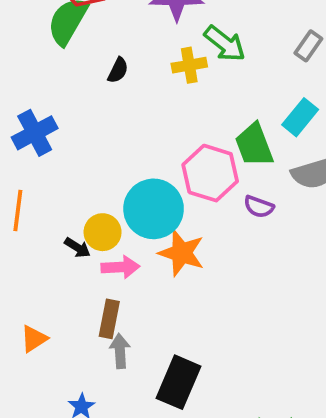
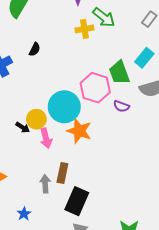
black semicircle: (118, 70) -> (35, 49), moved
pink arrow: (120, 267) -> (46, 138), turned 78
brown rectangle: (109, 319) -> (62, 173), moved

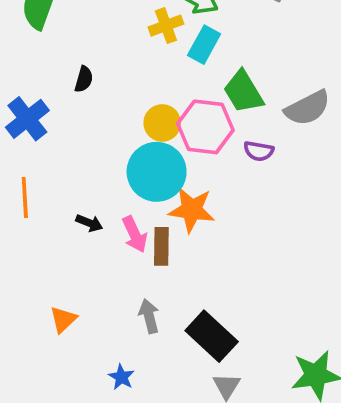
cyan rectangle: (144, 58) -> (204, 45), moved
yellow circle: (36, 119) -> (162, 123), moved
brown rectangle: (62, 173) -> (161, 246), moved
black rectangle: (77, 201) -> (212, 336), turned -60

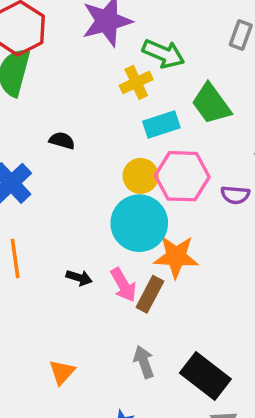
cyan rectangle: (204, 45) -> (161, 125), moved, turned 48
black semicircle: (84, 79) -> (62, 141), turned -85
green trapezoid: (243, 92) -> (211, 104), moved
brown rectangle: (161, 246) -> (150, 294), turned 32

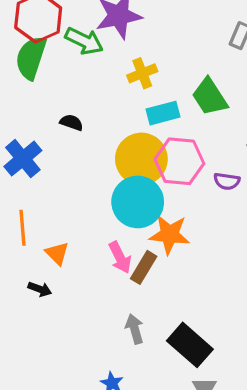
green arrow: (163, 54) -> (84, 41), moved
yellow circle: (141, 176) -> (141, 159), size x1.6
black arrow: (79, 278) -> (40, 289), moved
orange triangle: (62, 372) -> (57, 253), moved, turned -30

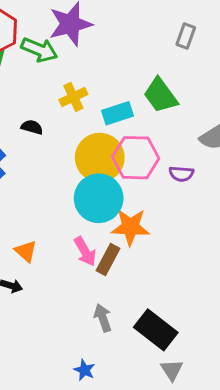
yellow cross: (142, 73) -> (73, 97), moved

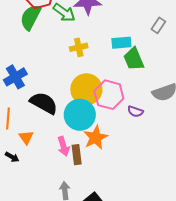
cyan rectangle: (118, 113) -> (121, 43), moved
black semicircle: (32, 127) -> (44, 103), moved, size x2.0
orange star: (130, 227) -> (96, 138), turned 30
brown rectangle: (108, 260) -> (77, 155), turned -48

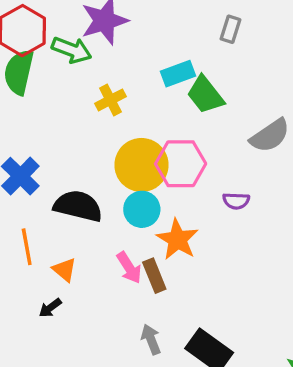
purple semicircle: (135, 111) -> (236, 201), moved
cyan circle: (80, 115) -> (142, 209), size x0.7
black arrow: (12, 157) -> (50, 308), turned 128

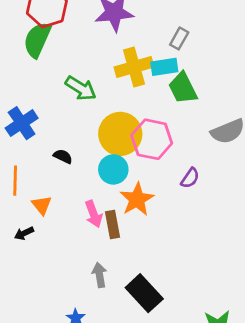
gray rectangle: (231, 29) -> (179, 38), moved
green arrow: (72, 50) -> (81, 88), moved
yellow cross: (110, 100) -> (134, 67), moved, size x1.5
purple semicircle: (236, 201) -> (190, 178), turned -70
black semicircle: (78, 206) -> (63, 156), size x0.5

